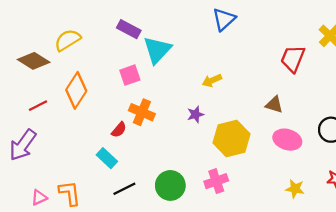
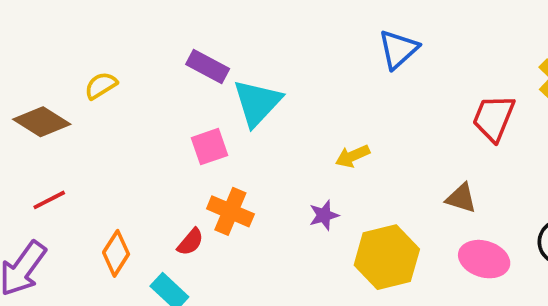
blue triangle: (224, 19) -> (398, 49), moved
yellow semicircle: (68, 40) -> (101, 86), size x0.7
orange diamond: (76, 90) -> (116, 253), moved, size x0.7

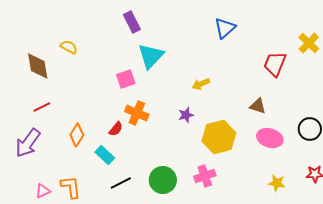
purple rectangle: (208, 66) -> (132, 22), moved, turned 35
yellow semicircle: (101, 86) -> (69, 47), turned 60
brown diamond: (42, 122) -> (38, 66), turned 48

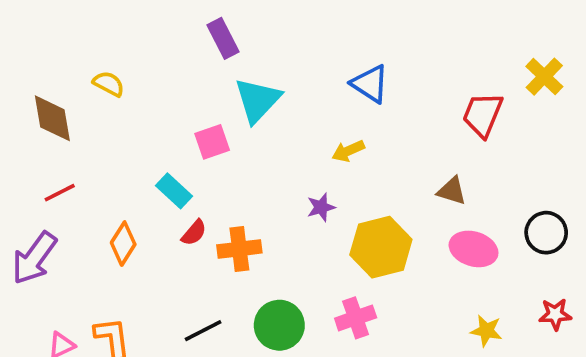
blue triangle: (225, 28) -> (370, 84), moved, turned -45
orange cross: (137, 113) -> (239, 249), moved, turned -30
cyan rectangle: (105, 155) -> (174, 191), moved

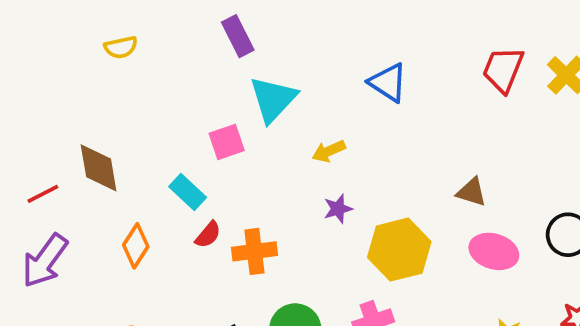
yellow semicircle: (109, 84) -> (121, 47), moved, turned 140
red trapezoid: (483, 115) -> (503, 70), moved
brown diamond: (52, 118) -> (99, 168), moved
yellow arrow: (348, 151) -> (329, 151), moved
red line: (60, 193) -> (43, 194), moved

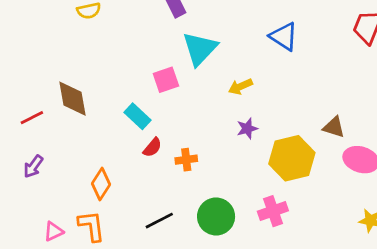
brown triangle: (472, 192) -> (334, 127), moved
orange diamond: (136, 246) -> (101, 184), moved
orange cross: (254, 251) -> (186, 160), size x0.7
purple arrow: (45, 261) -> (33, 166), size x0.6

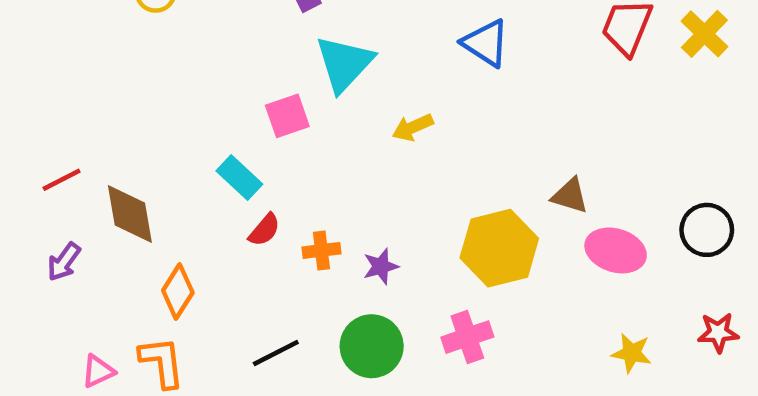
brown diamond: (73, 99) -> (130, 214), moved
purple star: (247, 128) -> (381, 266), moved

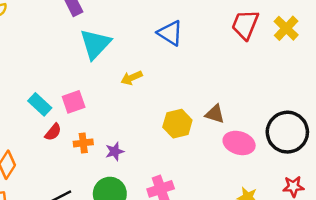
pink square: (287, 116) -> (74, 102), moved
black circle: (707, 230) -> (287, 132), size x1.5
yellow hexagon: (499, 248) -> (177, 124), moved, size x0.7

